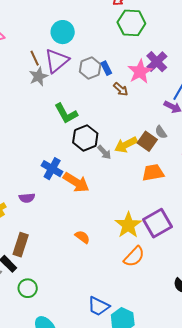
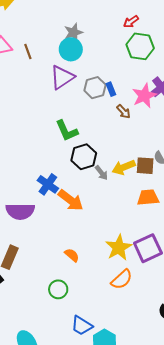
brown line: (35, 58) -> (28, 51), moved
gray star: (38, 76) -> (73, 33), moved
brown square: (147, 141) -> (145, 166), turned -36
purple semicircle: (27, 198) -> (20, 211), size x1.8
green circle: (28, 288) -> (58, 289), moved

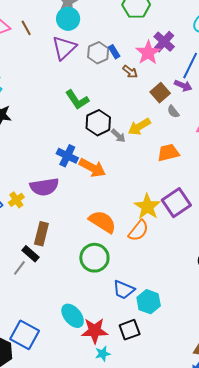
brown square: (145, 166) -> (160, 93), moved, turned -36
orange semicircle: (72, 255) -> (102, 222), size x1.8
orange semicircle: (122, 279) -> (138, 231), moved
green circle: (58, 289) -> (94, 258), size x1.5

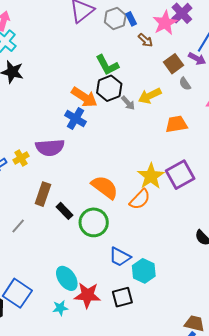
green L-shape: (77, 100) -> (107, 65), moved
orange arrow: (92, 168) -> (84, 97), moved
black rectangle: (30, 254) -> (65, 211), moved
cyan star: (103, 354) -> (60, 308), moved

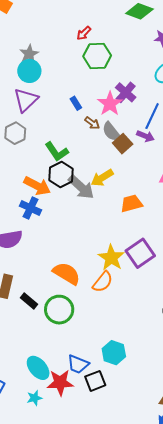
gray hexagon: (115, 19) -> (15, 133), moved
gray semicircle: (185, 84) -> (111, 132), moved, size x1.5
gray arrow: (128, 103) -> (81, 187), size x1.8
blue trapezoid: (120, 257) -> (78, 364), moved

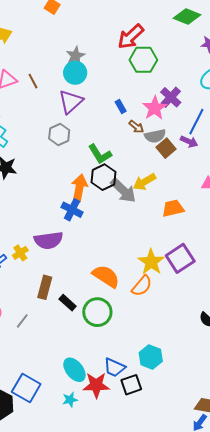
red arrow: (84, 33) -> (131, 37), size x1.8
gray semicircle: (111, 132) -> (155, 136), turned -65
orange arrow: (37, 186) -> (79, 188), turned -108

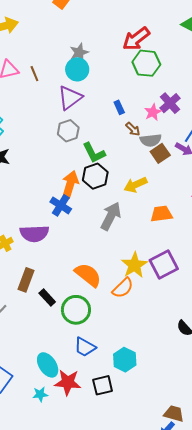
pink star: (155, 108) -> (153, 112), size x0.7
gray hexagon: (59, 134) -> (68, 131), moved
gray arrow: (123, 191) -> (111, 216), moved, turned -112
blue trapezoid: (115, 367) -> (85, 347), moved

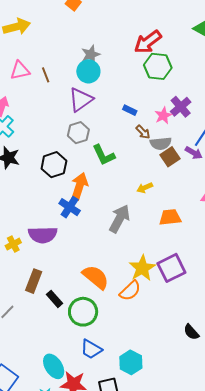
blue rectangle: (119, 107) -> (130, 110), turned -40
black hexagon: (95, 176) -> (54, 165), moved
yellow arrow: (136, 185) -> (145, 188), size x0.7

